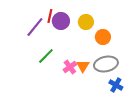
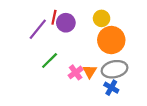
yellow circle: (86, 22) -> (102, 18), moved
orange circle: (103, 37) -> (111, 40), size x1.6
blue cross: (116, 85) -> (111, 88), moved

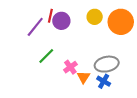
orange circle: (111, 40) -> (121, 22), moved
orange triangle: (90, 71) -> (84, 77), moved

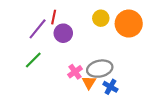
purple circle: (61, 21) -> (63, 33), moved
green line: (46, 56) -> (33, 60), moved
gray ellipse: (107, 64) -> (100, 69), moved

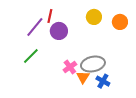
orange circle: (129, 24) -> (120, 22), size x0.6

